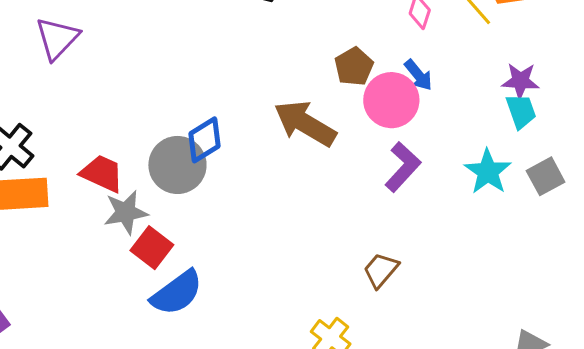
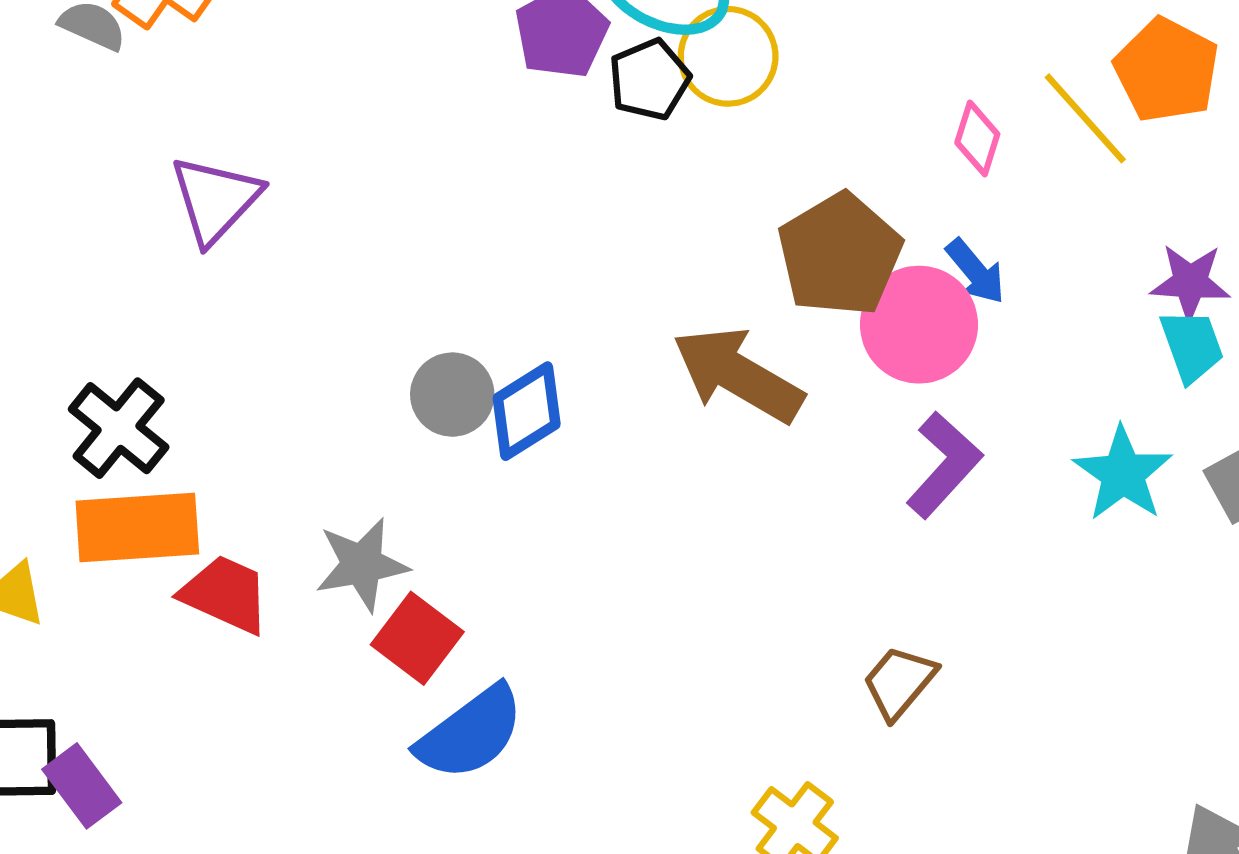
brown pentagon: (354, 67) -> (840, 255), size x1.5
gray circle: (177, 165) -> (452, 395), moved, size x0.7
red trapezoid: (102, 173) -> (225, 594), moved

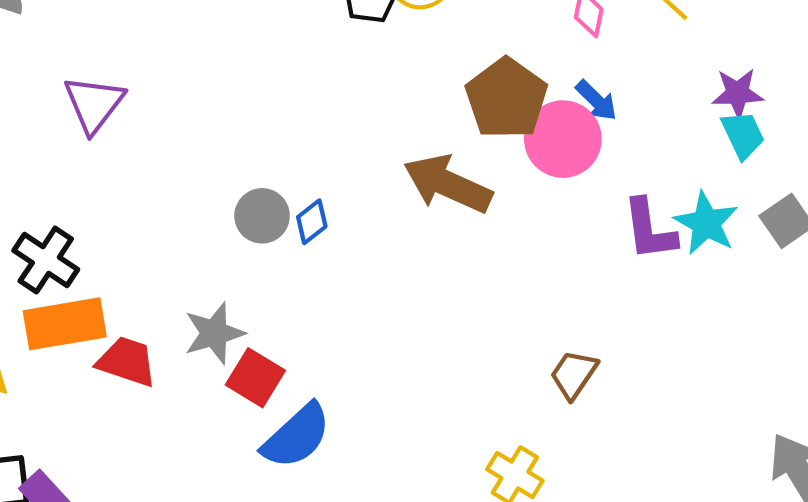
blue diamond: (527, 411) -> (312, 222), size x0.7
purple L-shape: (944, 465) -> (649, 230), moved, turned 136

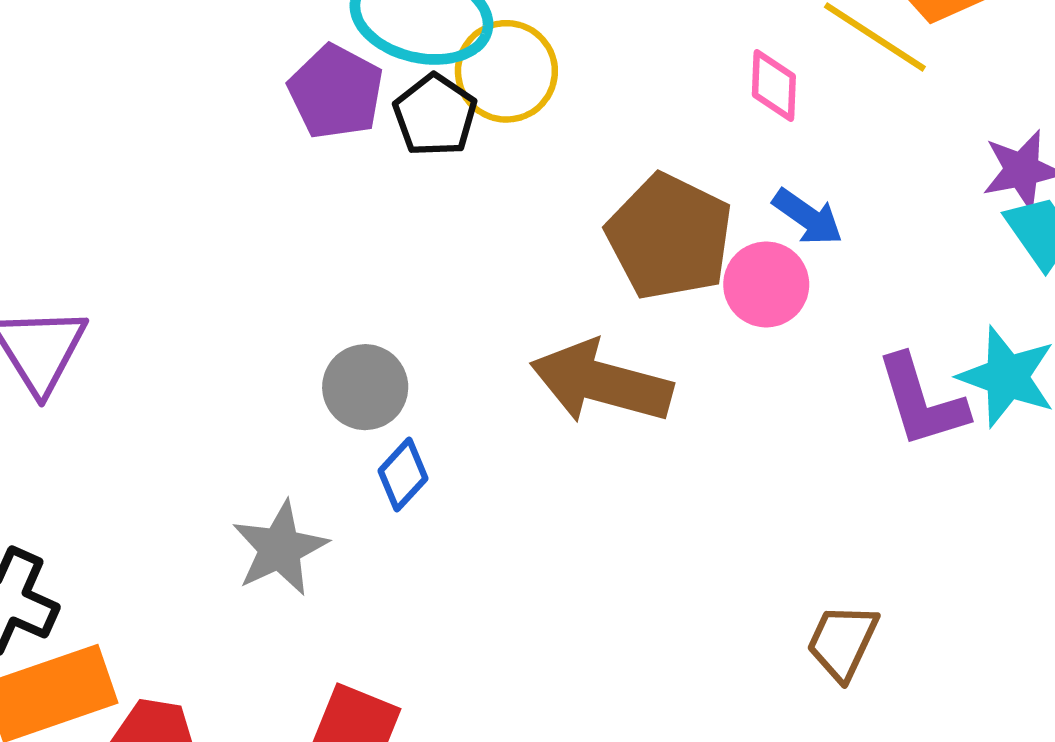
pink circle: (563, 139) -> (766, 284), size x0.7
gray circle: (262, 216) -> (365, 387), moved
gray star: (214, 333) -> (280, 548), moved

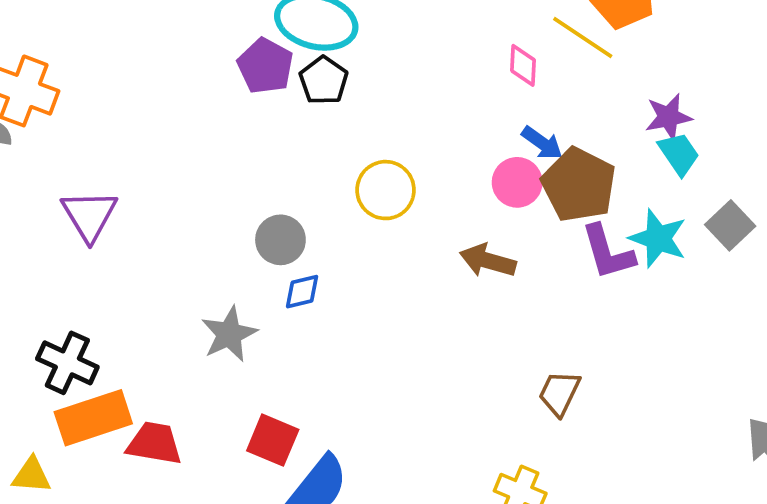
yellow circle: (506, 71) -> (386, 190), moved
brown pentagon: (670, 237) -> (579, 185), moved
brown arrow: (601, 382) -> (488, 261), moved, size x0.7
blue diamond: (403, 475) -> (302, 292), turned 33

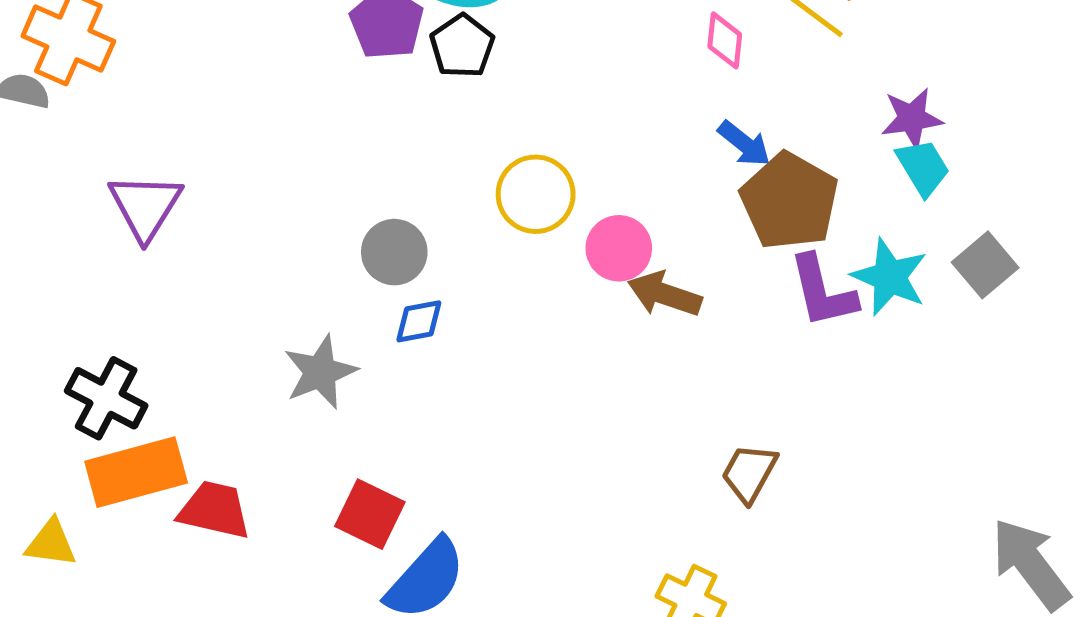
pink circle: (517, 182) -> (619, 248), moved

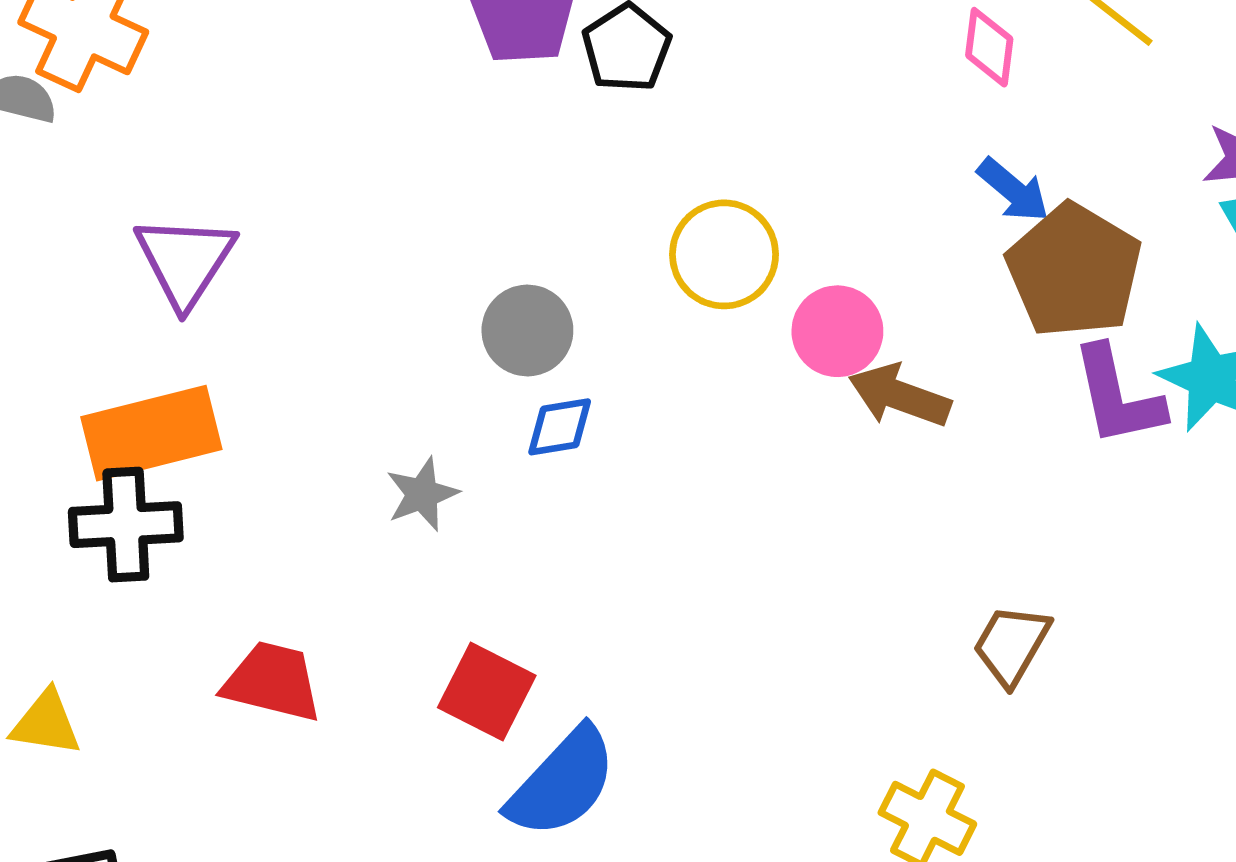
gray star: (320, 372) -> (422, 494), size x0.7
black cross: (106, 398) -> (126, 525), turned -32
orange rectangle: (136, 472) -> (151, 433), moved

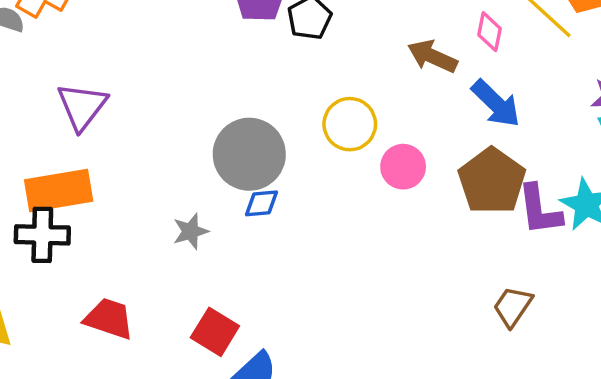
blue arrow: (1013, 190) -> (496, 103), size x1.4
brown pentagon: (1074, 271) -> (492, 181), moved
gray circle: (527, 330) -> (249, 154), size x1.6
brown arrow: (899, 396) -> (432, 56), moved
brown trapezoid: (1011, 645) -> (513, 307), moved

